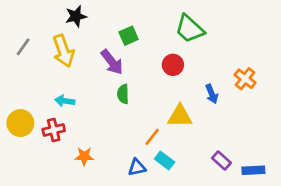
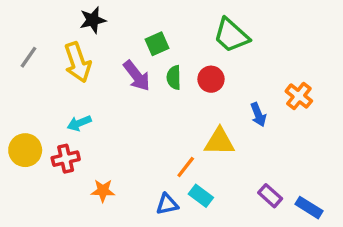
green semicircle: (123, 94) -> (174, 77), moved
cyan arrow: (65, 101) -> (79, 123), turned -30
blue rectangle: (253, 170) -> (309, 208), turned 35

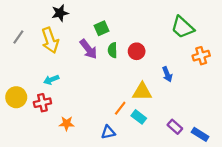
green trapezoid: (231, 35) -> (183, 27), moved
orange cross: (299, 96) -> (201, 56), moved, turned 35
cyan rectangle: (201, 196) -> (139, 117), moved

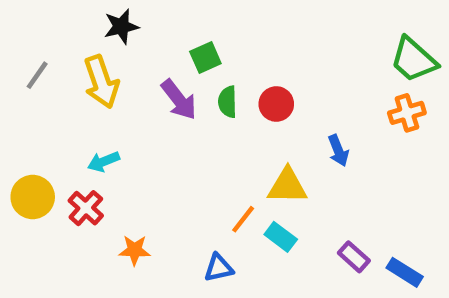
green trapezoid: (183, 27) -> (414, 60), moved
red cross: (42, 103) -> (86, 208), turned -35

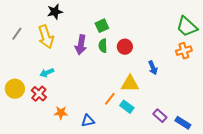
green square: (205, 57) -> (102, 26), moved
purple arrow: (179, 100) -> (81, 45), turned 48
blue triangle: (219, 268) -> (88, 121), moved

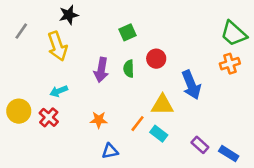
gray line: (17, 34) -> (21, 31), moved
purple arrow: (81, 45) -> (101, 70), moved
green semicircle: (103, 46) -> (129, 69), moved
blue arrow: (153, 68) -> (191, 85), size x1.6
orange star: (61, 113) -> (99, 120), moved

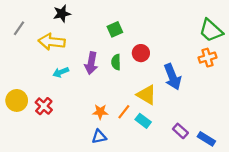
yellow arrow: (57, 46) -> (52, 42), turned 115
cyan arrow: (59, 91) -> (61, 72), moved
yellow triangle: (162, 105) -> (147, 95), turned 30
orange star: (99, 120) -> (100, 112), moved

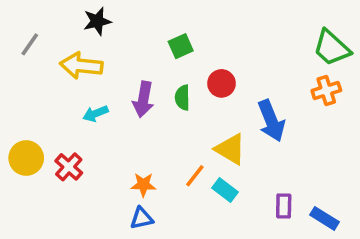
orange star: (100, 112) -> (143, 185), moved
purple rectangle: (180, 131) -> (284, 206), turned 49
blue triangle: (99, 137) -> (142, 218), moved

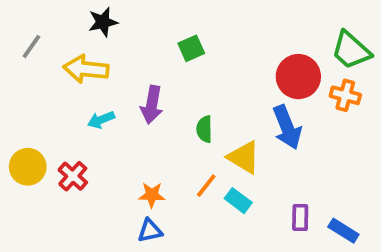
red circle: (222, 83) -> (298, 77), moved, size x1.5
orange cross: (326, 91) -> (345, 95), turned 32
green semicircle: (182, 98) -> (204, 129), moved

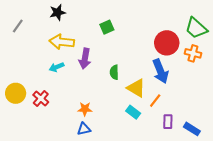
yellow arrow: (86, 69) -> (62, 42), moved
orange line: (206, 186) -> (155, 101), moved

